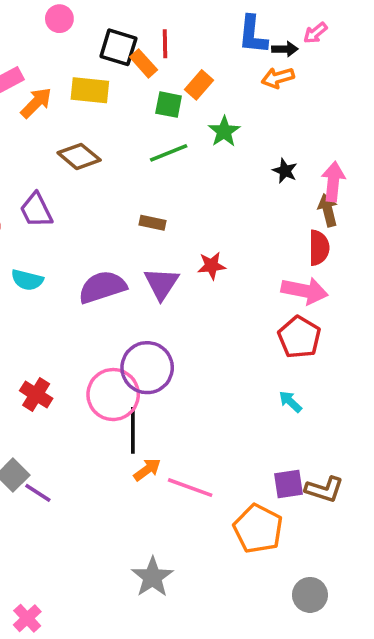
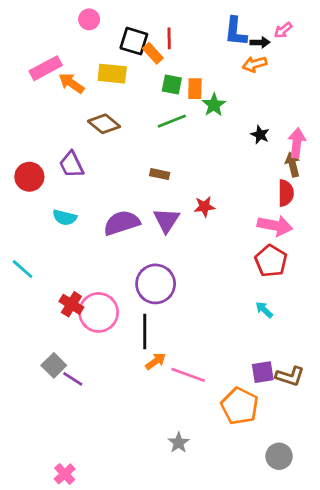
orange rectangle: (199, 85) -> (195, 89), moved, turned -40
orange arrow: (36, 103) -> (71, 83), turned -100
pink circle: (113, 395) -> (99, 312), moved
gray star: (152, 577) -> (179, 443), moved, size x0.7

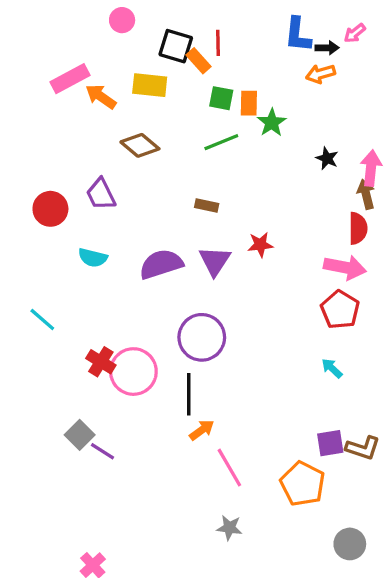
pink line: (188, 375) -> (229, 468), moved, turned 40
gray star: (179, 443) -> (229, 528), turned -30

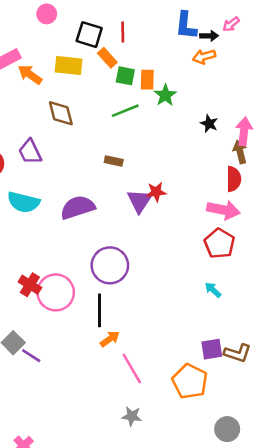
orange rectangle: (198, 61) -> (107, 58), moved
brown diamond: (140, 145) -> (61, 113), turned 36
cyan semicircle: (93, 258) -> (23, 202), size x1.4
purple triangle: (215, 261) -> (139, 201), moved

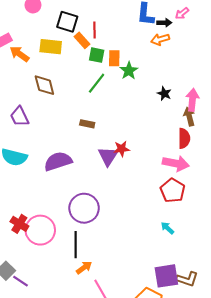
red line: (123, 32) -> (94, 30), moved
green line: (125, 111) -> (97, 83), turned -30
purple square: (212, 349) -> (166, 276), size x1.4

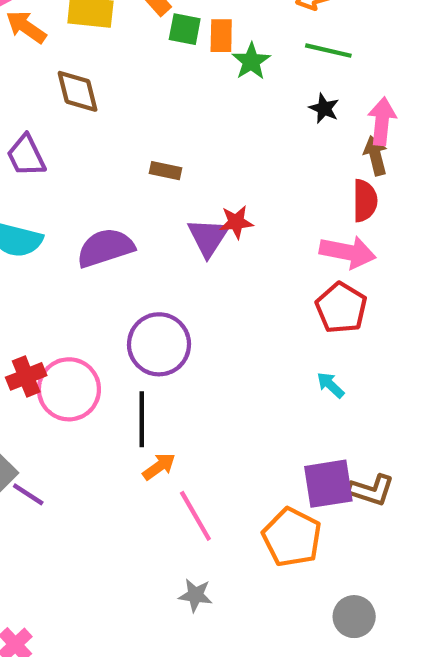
green line: (97, 83) -> (328, 51), moved, turned 65
red cross: (19, 224) -> (26, 376), turned 36

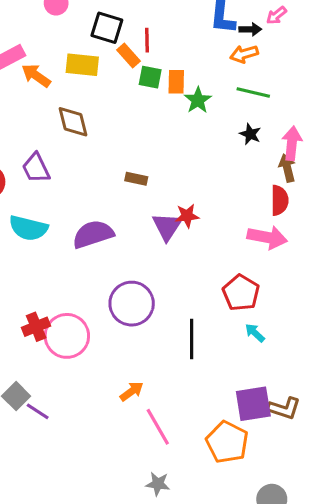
red pentagon: (341, 308) -> (241, 293), moved
black line: (142, 419) -> (192, 339), moved

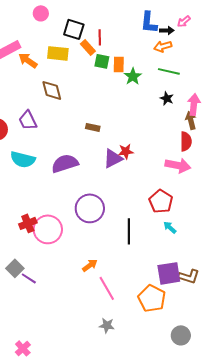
purple triangle: (167, 227) -> (113, 158), turned 30

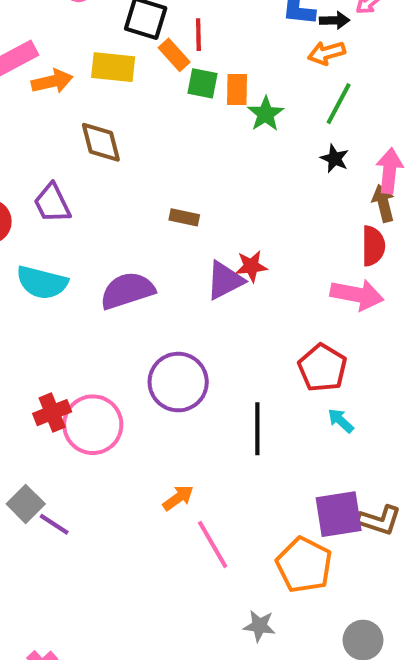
orange arrow: (28, 60) -> (52, 81), turned 132
green line: (169, 71) -> (339, 104), turned -75
gray star: (107, 325) -> (259, 626), moved

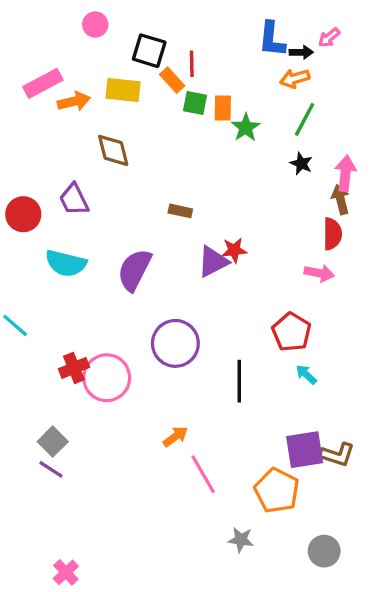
purple semicircle: (127, 291) -> (134, 270), turned -45
pink arrow: (357, 295) -> (319, 273), size x0.7
purple line: (54, 524) -> (51, 469), moved

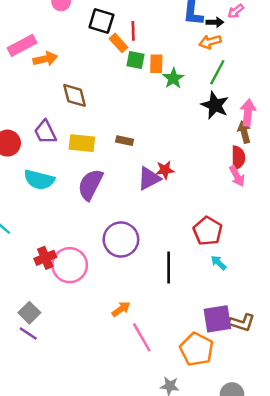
yellow rectangle: (123, 90) -> (82, 143), moved
black star: (301, 164) -> (215, 105), size x1.6
pink arrow: (319, 273) -> (237, 176), moved, turned 50

